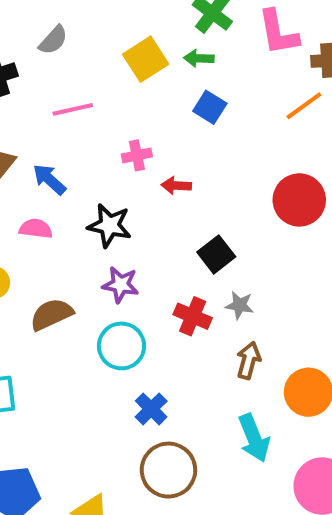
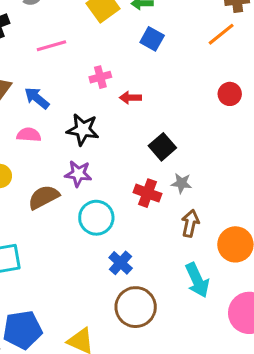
red circle: (299, 200) -> (230, 94), moved, size x0.6
purple star: (121, 285) -> (78, 174), moved

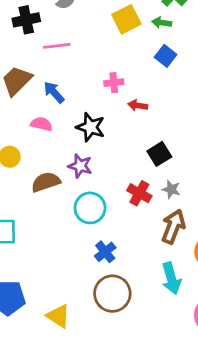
pink line: (51, 46) -> (57, 46), moved
brown arrow: (190, 223) -> (173, 226), size x1.4

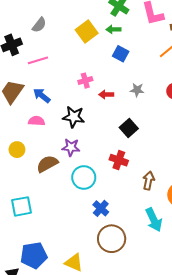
gray star: (171, 189) -> (137, 90), moved
brown arrow: (173, 226) -> (149, 181), size x0.7

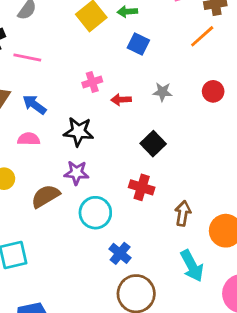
pink line: (38, 60) -> (27, 57), turned 30

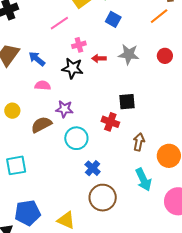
pink line: (27, 57) -> (59, 23), moved, turned -48
gray star: (162, 92) -> (129, 54), size x1.5
black star: (79, 132) -> (73, 68), moved
pink semicircle: (29, 139) -> (43, 85), moved
black square: (153, 144) -> (127, 102), moved, turned 36

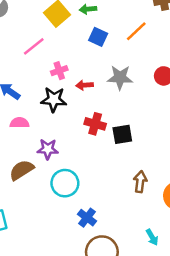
orange line: (159, 16) -> (136, 31), moved
red cross: (110, 122) -> (95, 124), moved
cyan arrow: (143, 180) -> (152, 237), moved, size x0.6

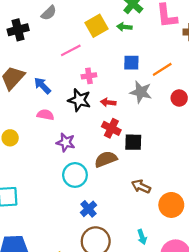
orange line: (136, 31) -> (162, 69), moved
blue square: (98, 37) -> (131, 63), moved, turned -35
red arrow: (85, 85) -> (108, 102), moved
brown semicircle: (22, 170) -> (106, 159), moved
brown arrow: (140, 182) -> (141, 186), turned -84

